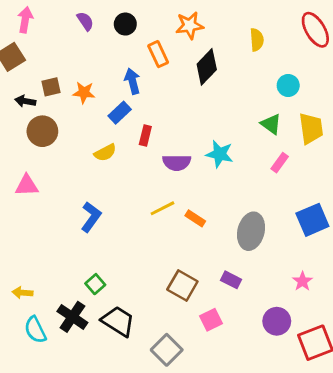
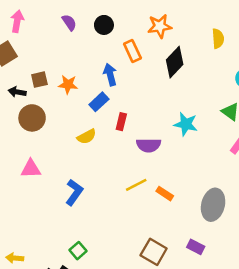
cyan star: (220, 154) -> (186, 124), moved
pink triangle: (27, 185) -> (31, 169), moved

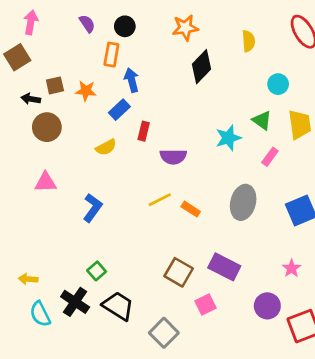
orange rectangle: (132, 51) -> (111, 55), moved, turned 35
cyan star: (186, 124) -> (228, 138), moved, turned -30
gray ellipse: (213, 205) -> (243, 202), moved
purple rectangle: (196, 247) -> (224, 267), size x1.6

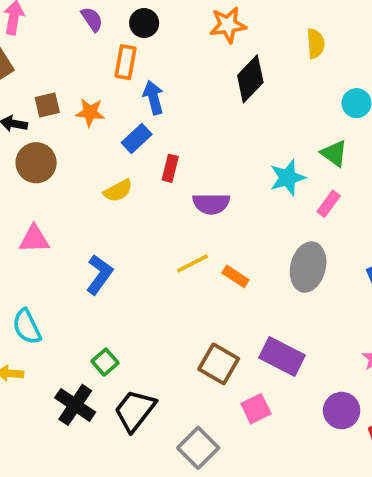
pink rectangle: (270, 157) -> (329, 204), moved
black trapezoid: (118, 306) -> (135, 411), turned -84
cyan semicircle: (40, 314) -> (27, 327), moved

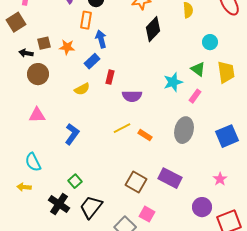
pink square: (256, 409) -> (147, 214), moved, turned -35

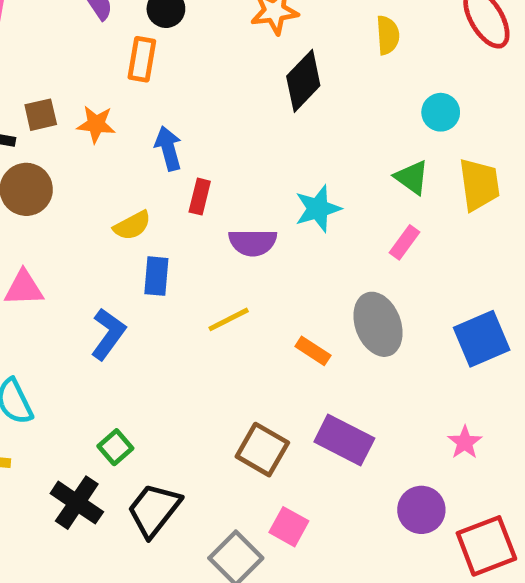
blue arrow: (101, 39) -> (168, 148), moved
blue rectangle: (92, 61) -> (156, 276), moved, turned -42
cyan star: (173, 82) -> (318, 209), moved
gray ellipse: (184, 130) -> (378, 324), turned -35
orange rectangle: (145, 135) -> (313, 351), moved

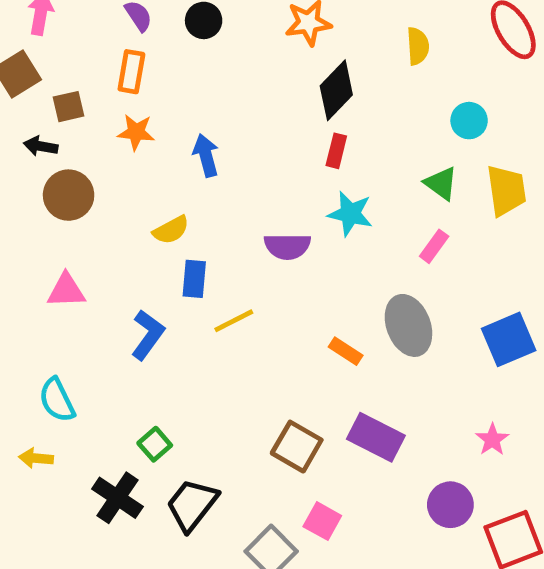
orange rectangle: (142, 59) -> (131, 72), moved
brown square: (41, 115) -> (69, 107), moved
red rectangle: (200, 197) -> (336, 151), moved
cyan star: (318, 209) -> (350, 214), turned 30
yellow line: (229, 319) -> (234, 321), moved

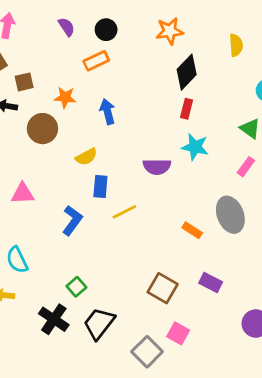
orange rectangle: (131, 72) -> (96, 61), moved, turned 55
brown circle: (69, 195) -> (42, 129), moved
purple rectangle: (376, 437) -> (211, 283), size x0.7

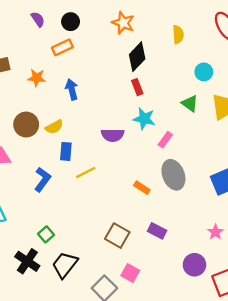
orange star: (170, 31) -> (123, 23), turned 30
red rectangle: (187, 109) -> (137, 87), turned -35
brown circle: (42, 129) -> (26, 125), moved
pink rectangle: (246, 167) -> (165, 140), moved

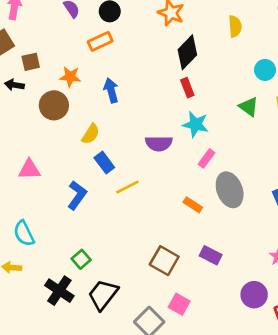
brown circle: (26, 125) -> (54, 105), moved
yellow semicircle: (54, 127) -> (91, 134), turned -30
pink rectangle: (165, 140) -> (206, 158), moved
blue rectangle: (66, 151) -> (104, 163), turned -42

